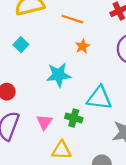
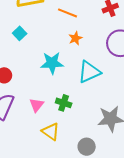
cyan triangle: (99, 98) -> (89, 72), moved, turned -35
yellow triangle: (61, 150) -> (51, 132), turned 30

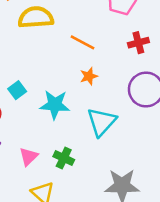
cyan square: (20, 33) -> (17, 90), moved
cyan triangle: (89, 72) -> (102, 122), turned -30

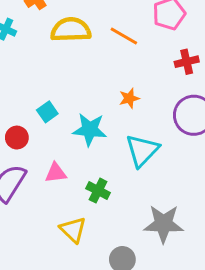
orange line: (82, 42) -> (124, 36), moved
pink triangle: (29, 157) -> (56, 173), moved, turned 36

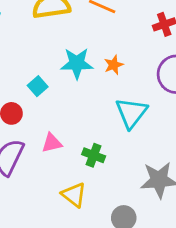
cyan star: (90, 130) -> (77, 63), moved

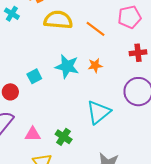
orange star: (114, 65) -> (95, 65), moved
pink triangle: (52, 143) -> (33, 134), moved

